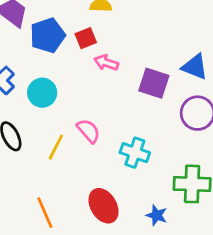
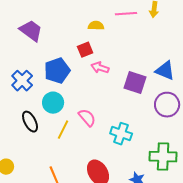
blue pentagon: (48, 35) -> (57, 71), moved
cyan circle: (42, 93) -> (53, 103), moved

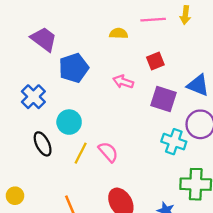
red square: (85, 50) -> (155, 61), moved
blue pentagon: (57, 71) -> (74, 68), moved
pink semicircle: (87, 118) -> (108, 152), moved
cyan cross: (121, 134) -> (174, 142), moved

